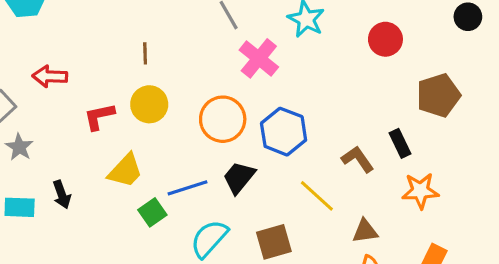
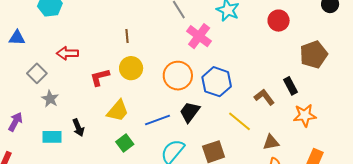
green square: (152, 212) -> (125, 143), moved

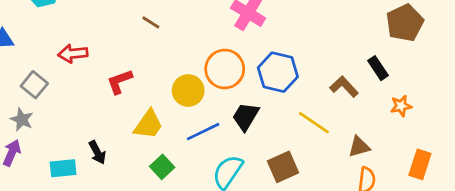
brown line: (127, 36) -> (151, 22), turned -48
yellow circle: (131, 68) -> (188, 90), moved
gray star: (50, 99) -> (22, 119), moved
orange star: (305, 115) -> (401, 106), size x0.7

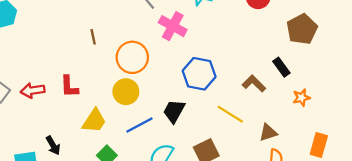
brown line: (151, 22) -> (93, 37), turned 48
red arrow: (73, 54) -> (33, 90), moved
orange circle: (225, 69) -> (132, 57), moved
red L-shape: (120, 82) -> (69, 87), turned -70

